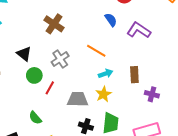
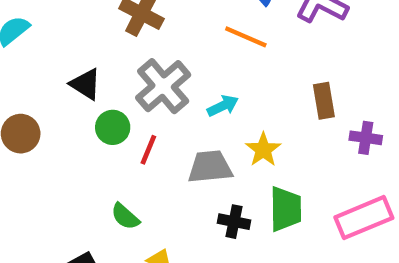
orange line: (96, 51) -> (246, 37), moved
gray cross: (60, 59) -> (163, 86), size x1.4
cyan arrow: (106, 74) -> (223, 106), moved

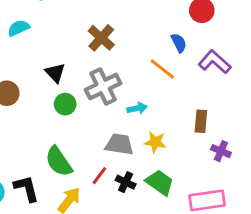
red line: (148, 150) -> (99, 176), moved
yellow star: (263, 150) -> (155, 142), turned 30
green trapezoid: (286, 209) -> (160, 183), turned -68
green semicircle: (125, 216) -> (59, 162), size x1.6

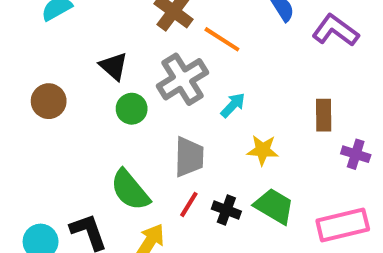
orange line: (162, 69) -> (222, 39), moved
cyan arrow: (137, 108) -> (233, 105), turned -30
gray trapezoid: (119, 144) -> (189, 157), moved, turned 88

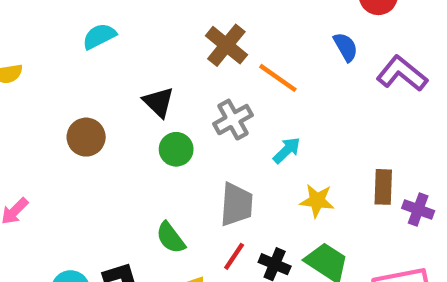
gray cross: (182, 79) -> (233, 120), size x0.7
brown rectangle: (324, 115) -> (383, 187), moved
green semicircle: (130, 190) -> (171, 238), size x0.7

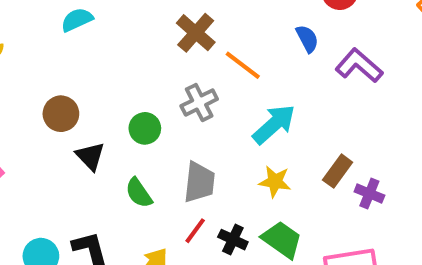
black triangle: (159, 102) -> (90, 156), moved
cyan arrow: (287, 150) -> (274, 124), moved, size x1.6
brown rectangle: (383, 187) -> (338, 171), turned 32
green semicircle: (171, 238) -> (139, 193), moved

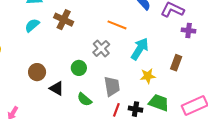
brown cross: (196, 33) -> (64, 20), moved
purple cross: (369, 193) -> (189, 31), moved

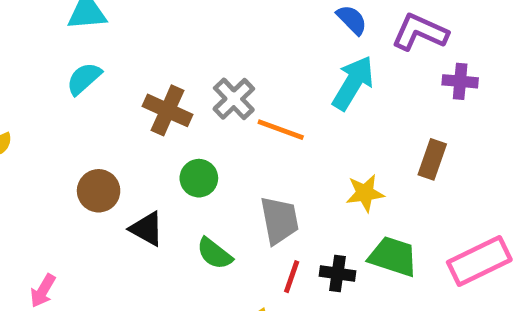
brown cross: (64, 20) -> (168, 110), moved
orange line: (117, 25) -> (281, 130), moved
gray cross: (101, 48) -> (234, 99), moved
cyan arrow: (140, 49) -> (353, 83), moved

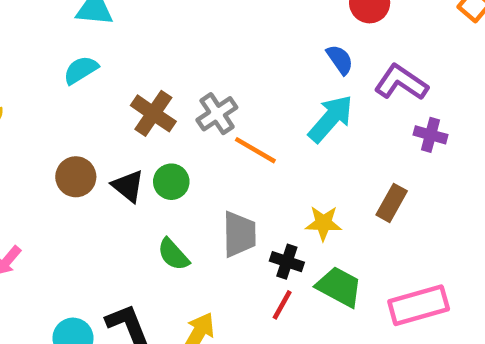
black triangle: (147, 229) -> (128, 186), moved
black cross: (338, 274) -> (287, 262), moved
red line: (292, 277) -> (282, 305), moved

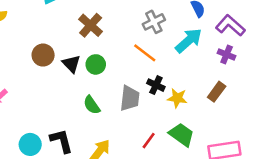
gray cross: (217, 114) -> (154, 22), moved
purple cross: (431, 135) -> (227, 54), moved
black cross: (287, 262) -> (156, 85), moved

